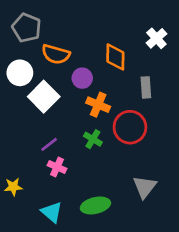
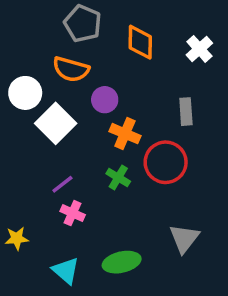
gray pentagon: (27, 28) -> (83, 24), moved
orange diamond: (115, 57) -> (140, 42), moved

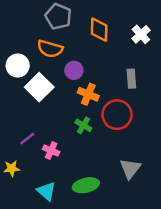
purple line: (62, 184) -> (27, 139), moved

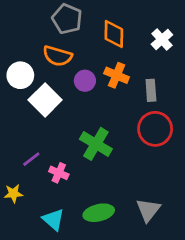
orange cross: (88, 94) -> (117, 75), moved
red circle: (117, 115) -> (155, 129), moved
green cross: (83, 125) -> (96, 144), size x1.6
gray triangle: (130, 168) -> (148, 210), moved

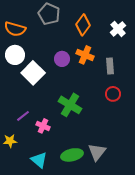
orange diamond: (114, 34) -> (83, 25), turned 35
orange semicircle: (57, 56) -> (15, 29), moved
red circle: (155, 129) -> (113, 94), size x0.6
gray triangle: (148, 210) -> (97, 152), moved

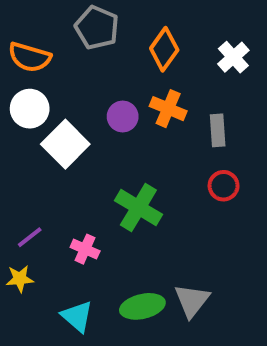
purple line: (23, 116) -> (30, 237), moved

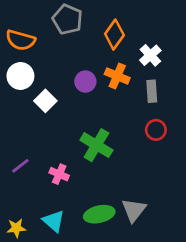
white cross: (233, 57) -> (150, 55), moved
white square: (65, 144) -> (45, 101), size x0.7
yellow star: (20, 279) -> (16, 228), moved

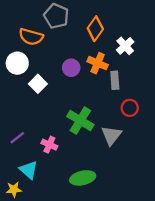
orange semicircle: (20, 40) -> (31, 37), moved
gray rectangle: (152, 91) -> (115, 80), moved
gray triangle: (134, 210) -> (111, 135), moved
cyan triangle: (54, 221) -> (29, 170), moved

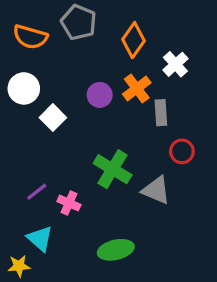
orange semicircle: (31, 37) -> (30, 37), moved
orange cross: (98, 63) -> (137, 88), turned 30
gray triangle: (111, 135) -> (156, 190), turned -45
purple line: (17, 138) -> (37, 192), moved

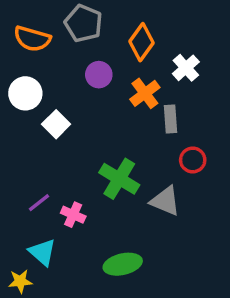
purple circle: (100, 95) -> (99, 75), moved

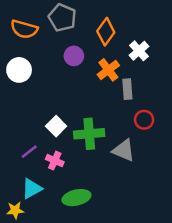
white square: (56, 124) -> (56, 126), moved
green cross: (119, 179) -> (89, 134), turned -36
cyan triangle: (42, 252) -> (32, 189), turned 50
green ellipse: (123, 264) -> (76, 198), moved

